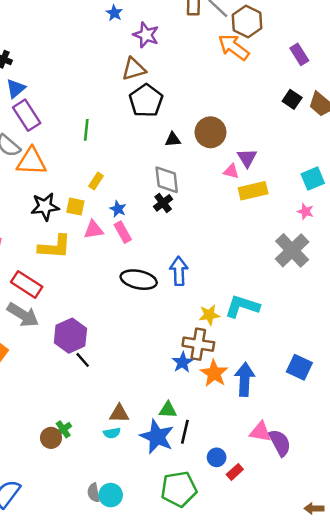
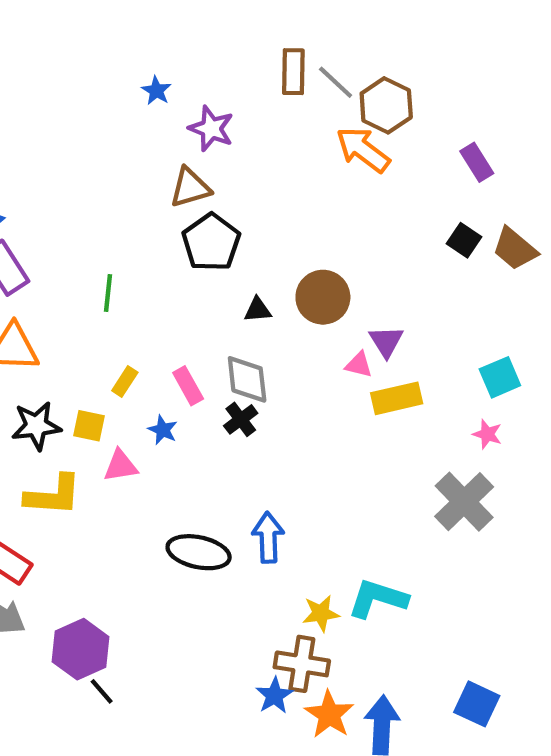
pink rectangle: (123, 232) -> (188, 386), moved

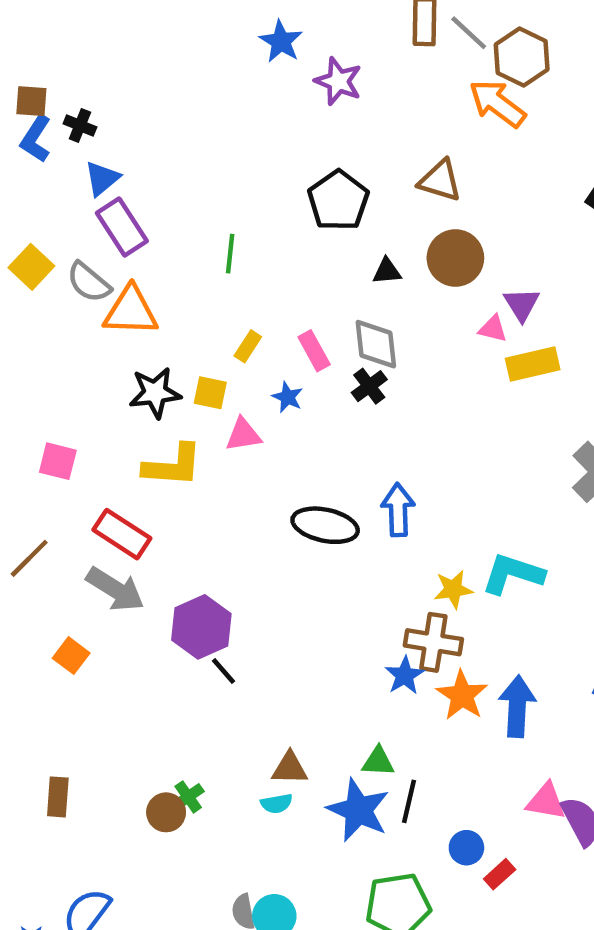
blue star: (156, 91) -> (281, 42), size x1.4
brown triangle: (190, 188) -> (440, 181), moved, turned 33

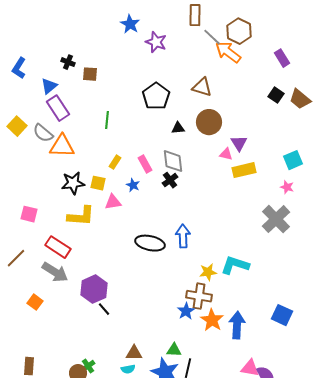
gray line: (469, 33) -> (212, 37), moved
brown square: (31, 101) -> (90, 74), moved
black cross: (80, 125) -> (68, 62), moved

